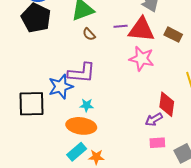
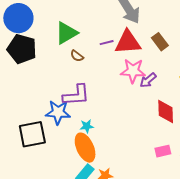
brown rectangle: (173, 35) -> (160, 42), turned 36
blue star: (61, 87) -> (58, 112), turned 30
purple arrow: (154, 119) -> (148, 80), moved
orange ellipse: (81, 126) -> (85, 148), turned 68

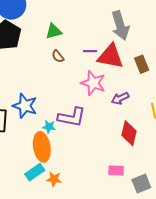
green triangle: (66, 33) -> (54, 31), size x0.7
pink star: (133, 71) -> (93, 83), moved
purple L-shape: (76, 95) -> (72, 117), moved

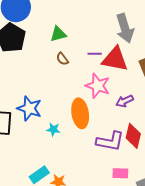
purple L-shape: (72, 117) -> (110, 141), moved
orange ellipse: (42, 147) -> (80, 113), moved

